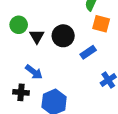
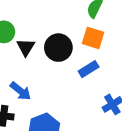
orange square: (101, 24) -> (93, 38), moved

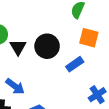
orange square: (93, 38) -> (89, 38), moved

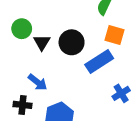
blue rectangle: (75, 64) -> (99, 62), size x1.5

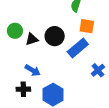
black triangle: (42, 42) -> (32, 39), turned 48

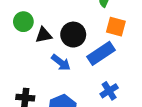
blue arrow: (33, 70) -> (61, 63), moved
blue cross: (98, 70) -> (109, 91), moved

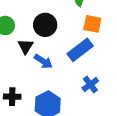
black triangle: (44, 35) -> (26, 46), moved, turned -42
black circle: (73, 35) -> (45, 25), moved

